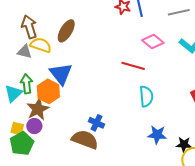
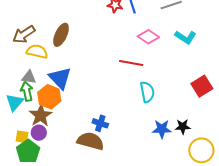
brown arrow: (29, 27) -> (24, 34), turned -100
gray triangle: (25, 52) -> (29, 77), moved
black star: (184, 144) -> (183, 127), moved

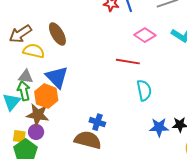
brown ellipse: (61, 35) -> (57, 34), turned -55
brown star: (41, 115) -> (38, 115), turned -30

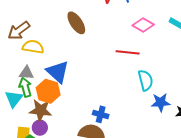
brown ellipse: (57, 34) -> (76, 23), moved
blue star: (159, 127) -> (161, 102), moved

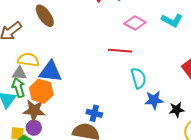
brown ellipse: (76, 23) -> (45, 16), moved
yellow semicircle: (33, 47) -> (28, 60), moved
blue triangle: (58, 72) -> (50, 72), turned -35

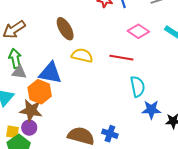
brown ellipse: (45, 16) -> (65, 29), moved
yellow semicircle: (28, 60) -> (82, 56), moved
green arrow: (18, 88) -> (15, 58), moved
blue cross: (94, 113) -> (110, 134), moved

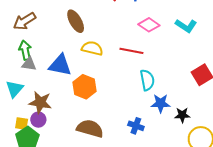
orange hexagon: (40, 92) -> (84, 87), moved
blue cross: (110, 134) -> (136, 126), moved

